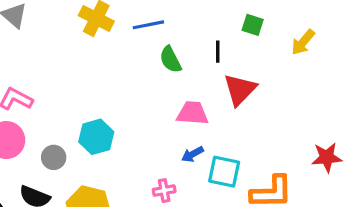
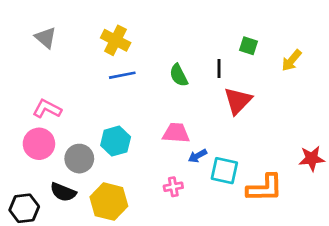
blue line: (148, 25) -> (122, 75), moved
pink trapezoid: (193, 113) -> (176, 133), moved
gray circle: (54, 157) -> (79, 159), size x1.4

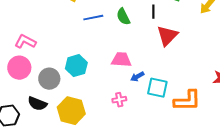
blue line: (122, 75) -> (93, 18), moved

